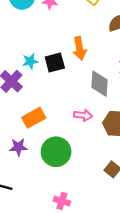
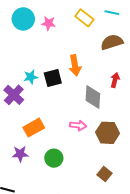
green circle: (56, 152) -> (54, 158), size x0.7

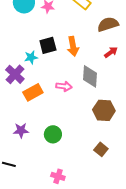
black square: (53, 78) -> (48, 45), moved
red arrow: (115, 80) -> (111, 52), moved, turned 40
pink arrow: (78, 125) -> (64, 86), moved
orange rectangle: (34, 128) -> (33, 92), moved

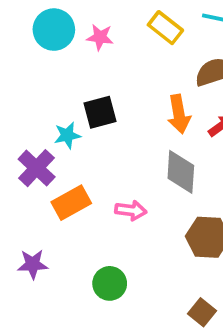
orange arrow: (73, 46) -> (179, 114), moved
pink arrow: (64, 86) -> (131, 210), moved
purple star: (21, 130) -> (33, 264), moved

